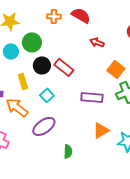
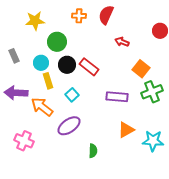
red semicircle: (81, 15) -> (106, 15), turned -96
cyan circle: (11, 51) -> (41, 63), moved

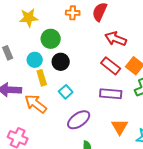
red arrow: (122, 42) -> (116, 39), size x1.5
red rectangle: (89, 67) -> (111, 66), moved
purple ellipse: (69, 126) -> (79, 120), moved
orange triangle: (126, 130) -> (120, 127), turned -30

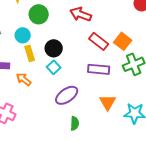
red arrow: (116, 39) -> (81, 14), moved
black circle: (61, 62) -> (54, 48), moved
orange arrow: (36, 104) -> (24, 79), size x0.7

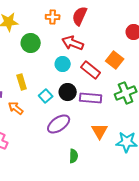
cyan circle: (23, 35) -> (63, 64), moved
orange square: (123, 41) -> (115, 60), moved
black circle: (54, 48) -> (68, 92), moved
green semicircle: (75, 123) -> (74, 156), moved

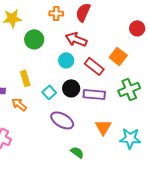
purple ellipse: (59, 124) -> (62, 120), turned 65
green semicircle: (74, 156) -> (77, 152), turned -56

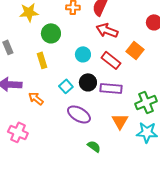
red arrow: (76, 39) -> (107, 30), moved
yellow rectangle: (25, 78) -> (42, 60), moved
green cross: (129, 89) -> (146, 102), moved

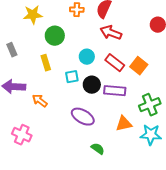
orange square: (135, 50) -> (139, 66), moved
cyan square: (66, 86) -> (72, 77), moved, turned 32
orange triangle: (120, 121) -> (124, 124), turned 48

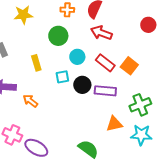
green circle: (55, 36) -> (58, 36), moved
purple ellipse: (83, 117) -> (36, 148), moved
green semicircle: (98, 149) -> (88, 149), size x1.5

